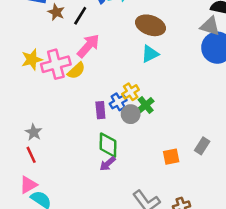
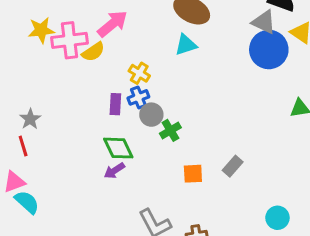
yellow cross: (131, 92) -> (139, 73), moved, turned -35
green cross: (146, 105) -> (170, 130), moved
green diamond: (108, 145) -> (118, 148), turned -35

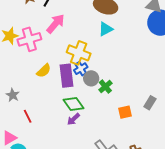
yellow semicircle: (93, 52) -> (44, 71), moved
yellow cross: (139, 73) -> (79, 53), size x1.6
purple rectangle: (115, 104) -> (67, 76), size x1.6
red line: (23, 146) -> (28, 116), moved

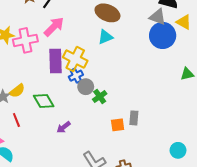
yellow semicircle: (44, 71) -> (17, 91), moved
purple rectangle: (67, 76) -> (55, 61), moved
gray rectangle: (150, 103) -> (134, 118), moved, turned -32
green diamond: (73, 104) -> (44, 101), moved

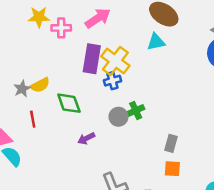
pink cross: (25, 40) -> (61, 28), size x0.7
gray circle: (86, 87) -> (118, 117), moved
orange square: (118, 125) -> (172, 169), moved

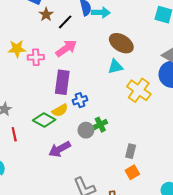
yellow cross: (115, 61) -> (139, 90), moved
yellow semicircle: (40, 85) -> (60, 110), moved
green diamond: (69, 103) -> (44, 120), turned -40
purple arrow: (86, 138) -> (60, 149), size x1.5
orange square: (172, 169) -> (132, 172), turned -32

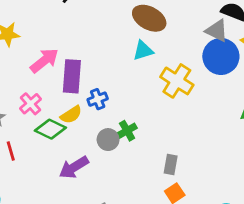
pink arrow: (66, 48) -> (44, 60), moved
pink cross: (36, 57) -> (30, 104), moved, turned -35

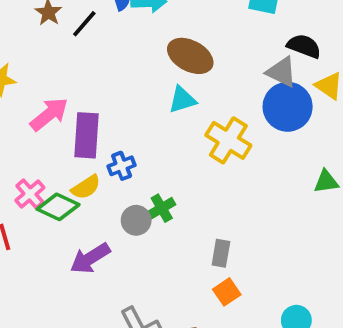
pink cross: (30, 104) -> (30, 194), moved

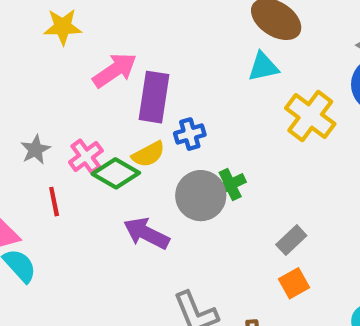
gray circle: (136, 220) -> (201, 196), size x1.5
gray rectangle: (221, 253) -> (291, 240), turned 32
purple arrow: (90, 258) -> (146, 233), turned 54

